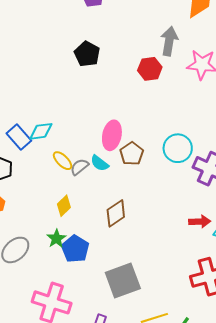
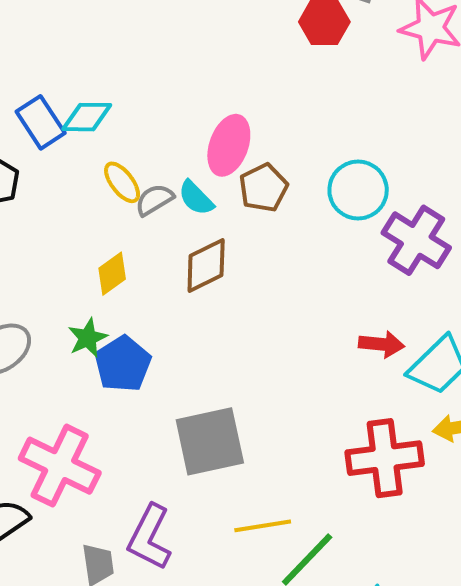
brown diamond: (116, 213) -> (206, 266), moved

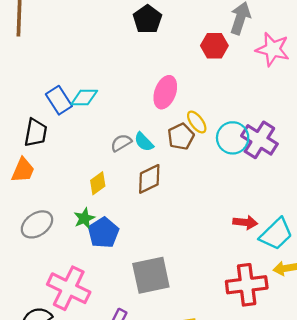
pink ellipse: (229, 145) -> (165, 92), moved
yellow ellipse: (122, 182) -> (197, 122), moved
purple cross: (416, 240) -> (259, 140), moved

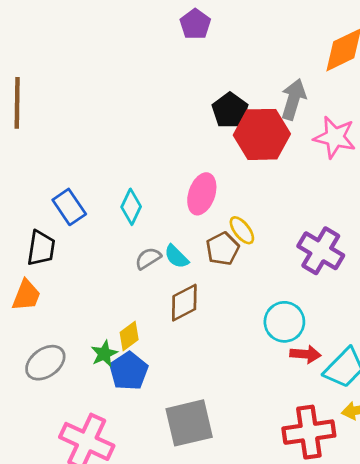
black pentagon: (147, 19) -> (230, 110), moved
red hexagon: (214, 46) -> (262, 134), size x1.6
cyan diamond: (84, 97) -> (131, 207), moved, turned -64
cyan circle: (233, 138) -> (284, 322), moved
yellow diamond: (98, 183) -> (129, 336), moved

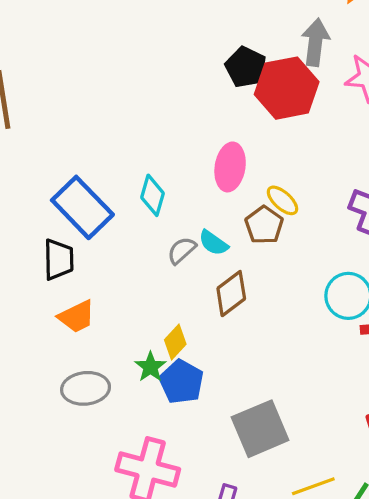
blue rectangle: (69, 207) -> (82, 207), size x1.5
orange trapezoid: (26, 295) -> (77, 317), moved, turned 52
gray ellipse: (45, 363) -> (86, 388), turned 39

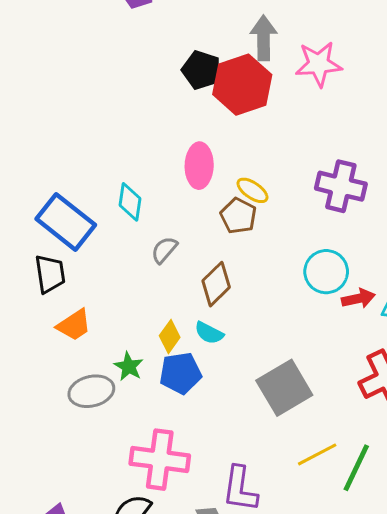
cyan semicircle: (213, 243) -> (209, 333), moved
green star: (150, 367) -> (129, 366), moved
blue pentagon: (181, 382) -> (180, 373), turned -30
gray square: (260, 429) -> (284, 388), moved

